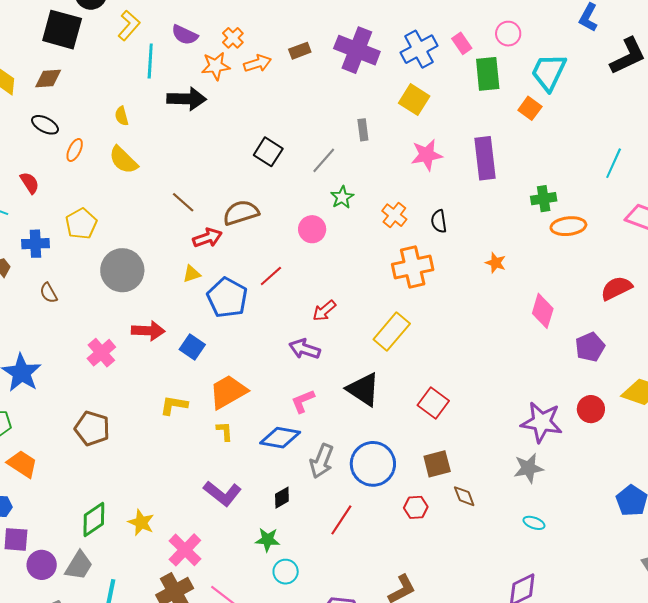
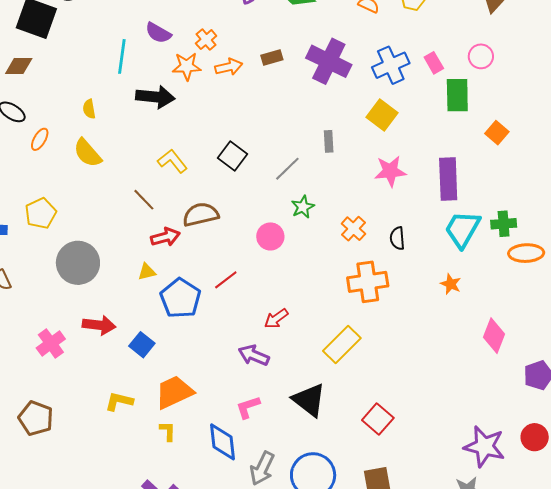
yellow L-shape: (129, 25) -> (172, 161), moved, turned -84
cyan trapezoid: (549, 72) -> (462, 229), moved
blue diamond: (280, 438) -> (222, 442), turned 69

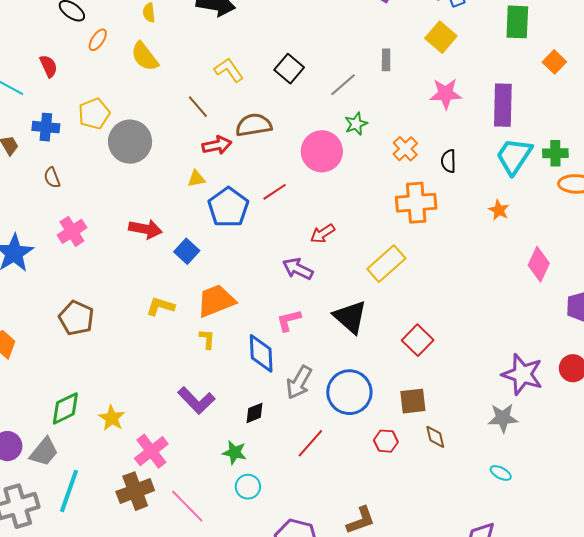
pink circle: (270, 236) -> (322, 151), size x1.5
gray circle: (78, 263) -> (130, 142), moved
pink cross: (51, 343) -> (72, 231), moved

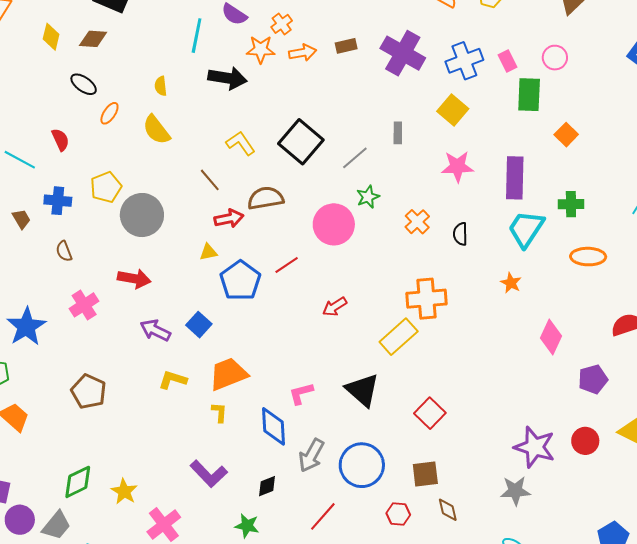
black square: (289, 69) -> (301, 142), size x1.5
green cross: (555, 153) -> (571, 204), moved
orange cross: (416, 203) -> (426, 299), moved
red arrow: (145, 229) -> (134, 279), moved
purple arrow: (298, 269) -> (155, 330), moved

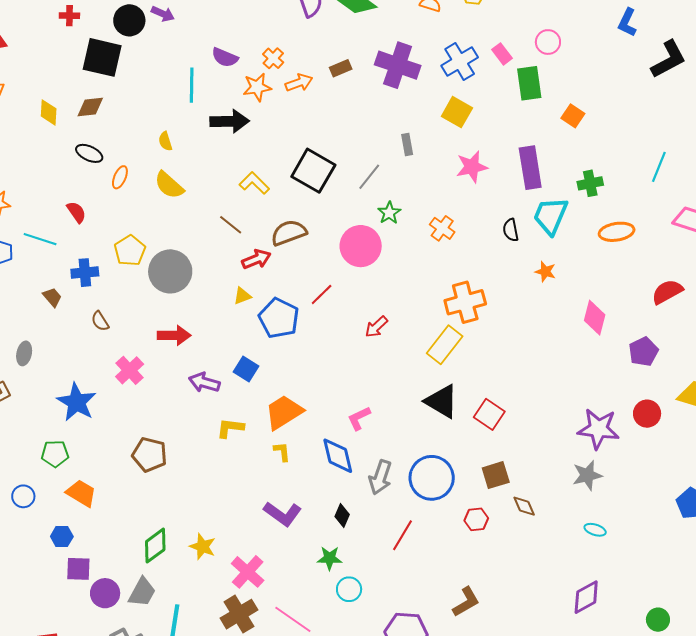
black semicircle: (460, 234) -> (511, 230), moved
black triangle: (362, 390) -> (442, 401), moved
black diamond: (267, 486) -> (342, 516), turned -35

